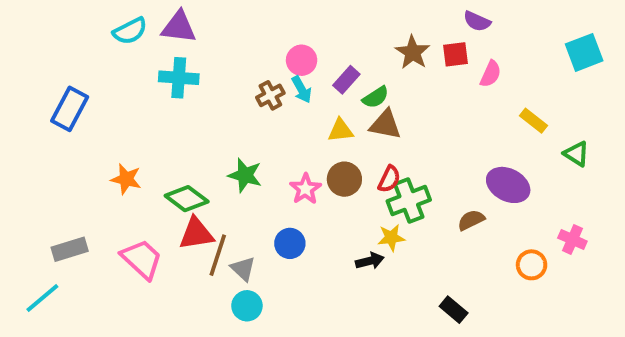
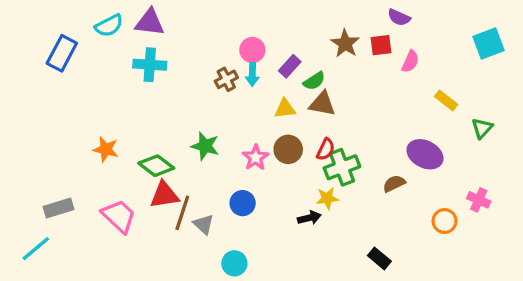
cyan arrow: (302, 89) -> (252, 74), turned 30
blue rectangle: (70, 109) -> (62, 53), moved
green triangle: (576, 154) -> (482, 128), turned 40
cyan circle: (247, 306) -> (234, 263), moved

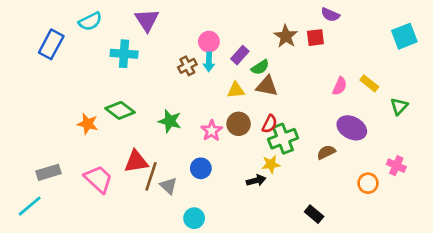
purple triangle: (150, 22) -> (147, 20), moved, turned 50
pink semicircle: (410, 61) -> (340, 86), moved
green diamond: (156, 166) -> (120, 110), moved

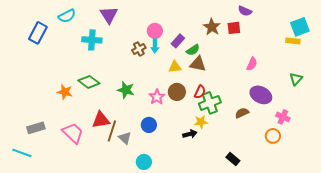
yellow rectangle: (369, 83) -> (293, 41), moved, turned -32
pink cross: (396, 166) -> (283, 117), moved
cyan line: (30, 206) -> (22, 153), turned 60

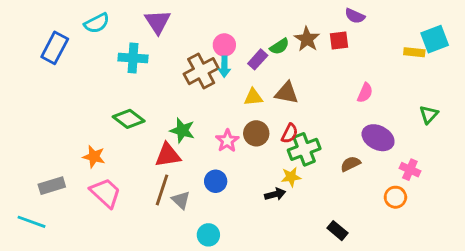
yellow rectangle: (293, 41) -> (414, 52), moved
brown cross: (139, 49) -> (201, 71), size x1.6
green semicircle: (193, 50) -> (279, 46), moved
orange star: (65, 92) -> (94, 157), moved
red triangle: (101, 120) -> (168, 155), moved

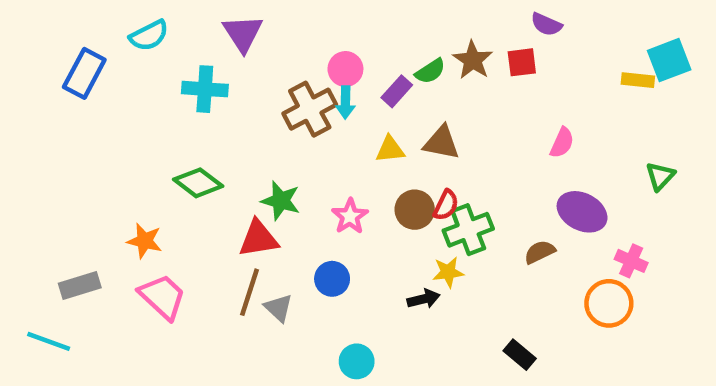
brown circle: (256, 133) -> (415, 210), moved
orange circle: (395, 197) -> (609, 303), size x1.4
cyan circle: (208, 235) -> (357, 361), moved

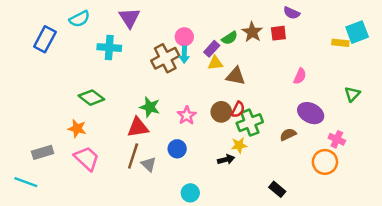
yellow triangle: (390, 149) -> (215, 63), moved
green diamond: (198, 183) -> (91, 98), moved

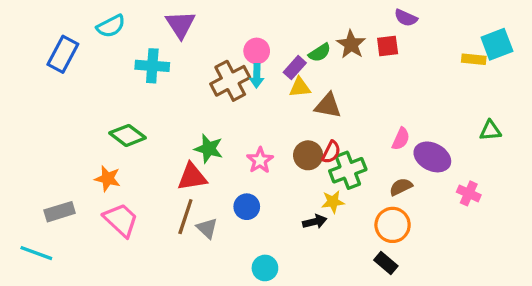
pink semicircle: (300, 76) -> (401, 139), moved
green triangle: (352, 94) -> (490, 130), turned 42
orange circle: (325, 162) -> (393, 225), moved

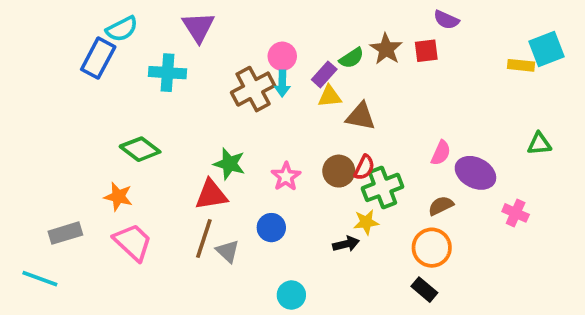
blue rectangle: (63, 54) -> (98, 58), moved

